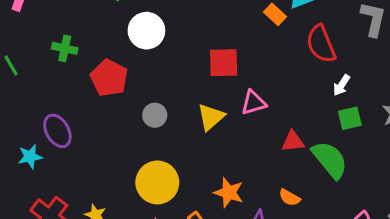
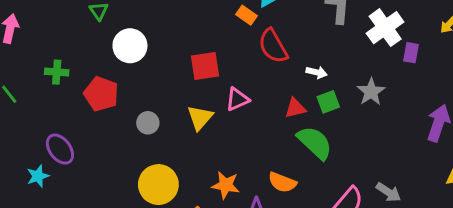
red semicircle: (321, 44) -> (273, 46), moved
white arrow: (342, 85) -> (317, 72), turned -102
red triangle: (293, 141) -> (295, 108), moved
orange semicircle: (290, 198) -> (282, 182), size x1.4

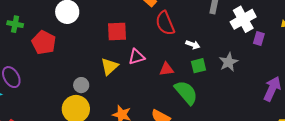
red triangle: (295, 108) -> (166, 69), moved
gray circle: (148, 123) -> (81, 85), moved

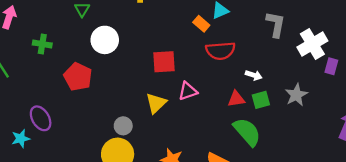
red semicircle: (165, 23) -> (220, 51), turned -70
green cross: (15, 24) -> (42, 44), moved
red triangle: (166, 69) -> (236, 99), moved

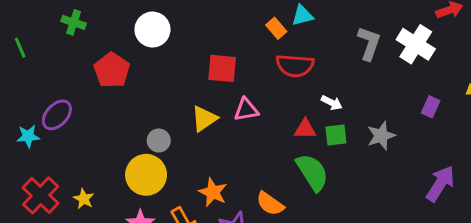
white cross: (312, 44) -> (416, 44), moved, turned -36
purple ellipse: (41, 118) -> (57, 115), turned 65

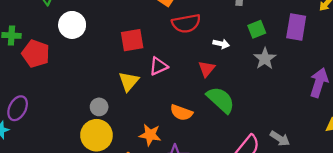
red pentagon: (112, 70) -> (36, 54), moved
purple rectangle: (431, 107) -> (296, 27), size x1.6
red triangle: (305, 129) -> (207, 69), turned -36
green square: (336, 135) -> (257, 29), moved
orange semicircle: (270, 204) -> (181, 113), moved

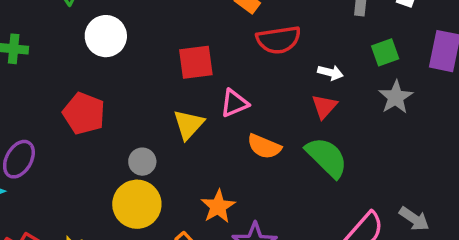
red pentagon: (36, 54) -> (84, 113), moved
red triangle: (207, 69) -> (324, 106), moved
orange semicircle: (181, 113) -> (264, 146), moved
orange star: (150, 135) -> (218, 206), turned 30

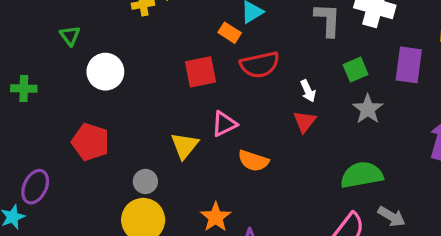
red square: (196, 62) -> (201, 72), moved
white arrow: (330, 73) -> (308, 91), turned 55
green semicircle: (327, 157) -> (362, 175), moved, turned -51

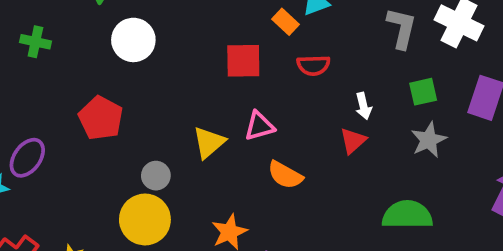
red semicircle: (260, 65) -> (313, 65), size x0.7

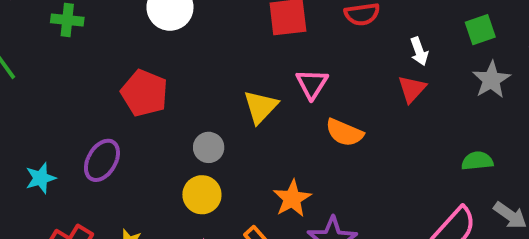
pink triangle: (259, 126) -> (312, 84), turned -36
purple ellipse: (27, 158) -> (102, 160), moved
green semicircle: (407, 215) -> (477, 161), size x0.6
yellow circle: (145, 219) -> (202, 195), size x0.7

